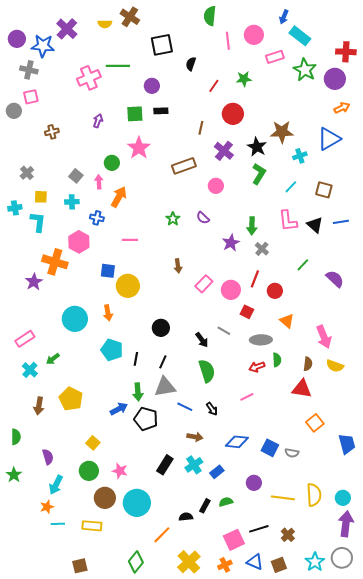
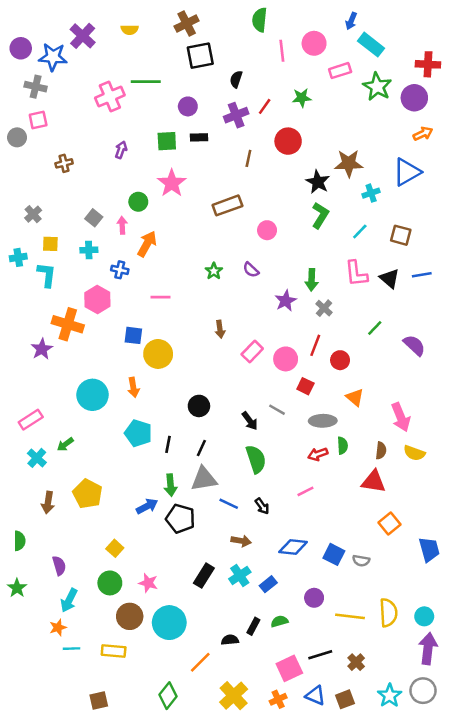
brown cross: (130, 17) -> (187, 24), moved, turned 30
purple cross: (224, 151) -> (236, 115), moved, turned 30

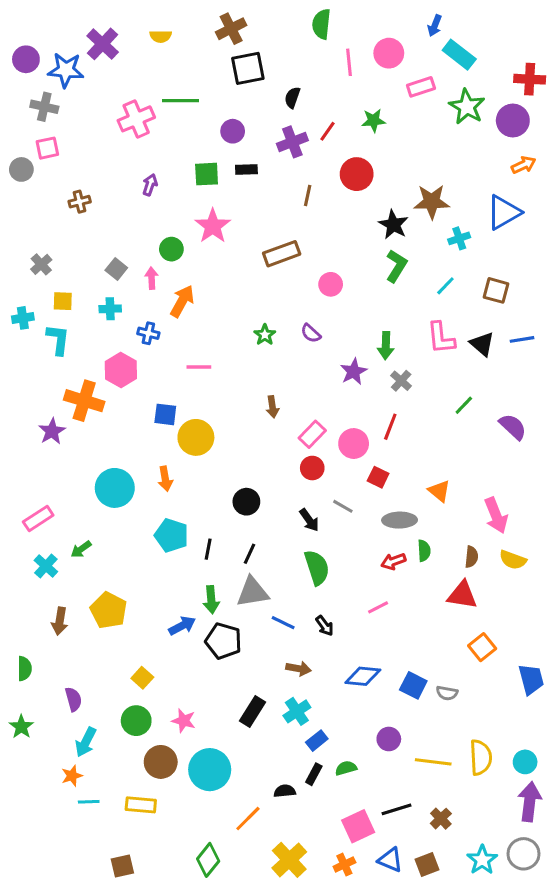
red circle: (340, 360) -> (312, 468), moved
blue rectangle: (268, 584) -> (317, 741), moved

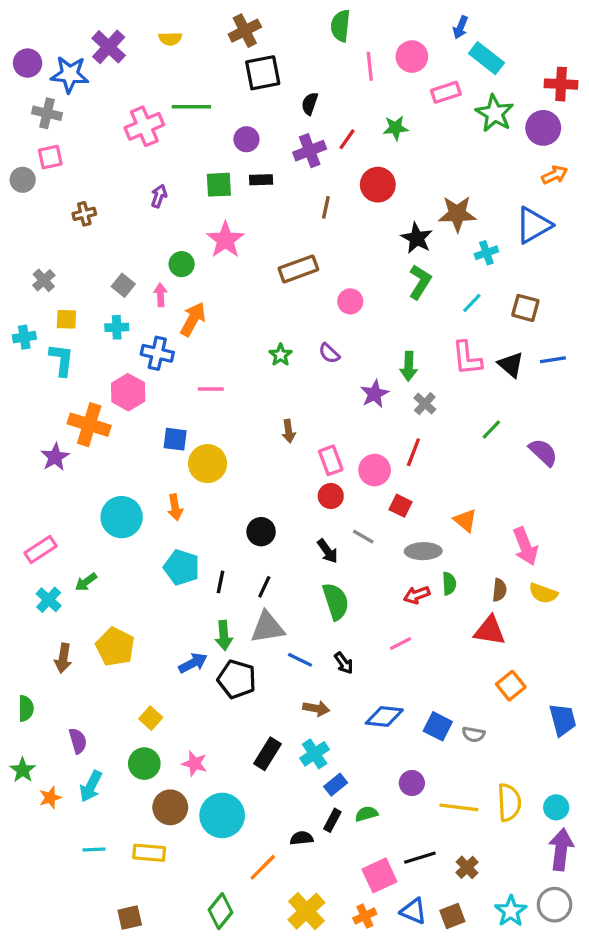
blue cross: (148, 333) -> (157, 353), size x1.4
pink rectangle: (312, 434) -> (331, 460), turned -64
orange star: (72, 776) -> (50, 798), moved

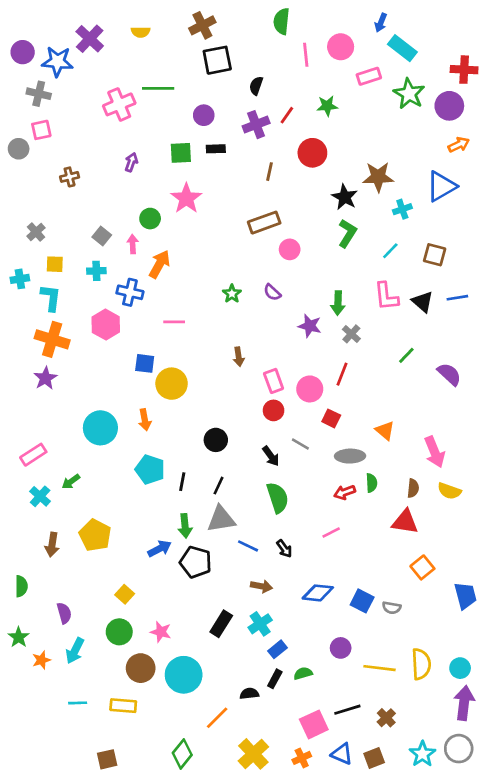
brown rectangle: (298, 269) -> (264, 223), moved
purple star: (375, 394) -> (310, 326), turned -30
orange cross: (89, 425) -> (52, 339), moved

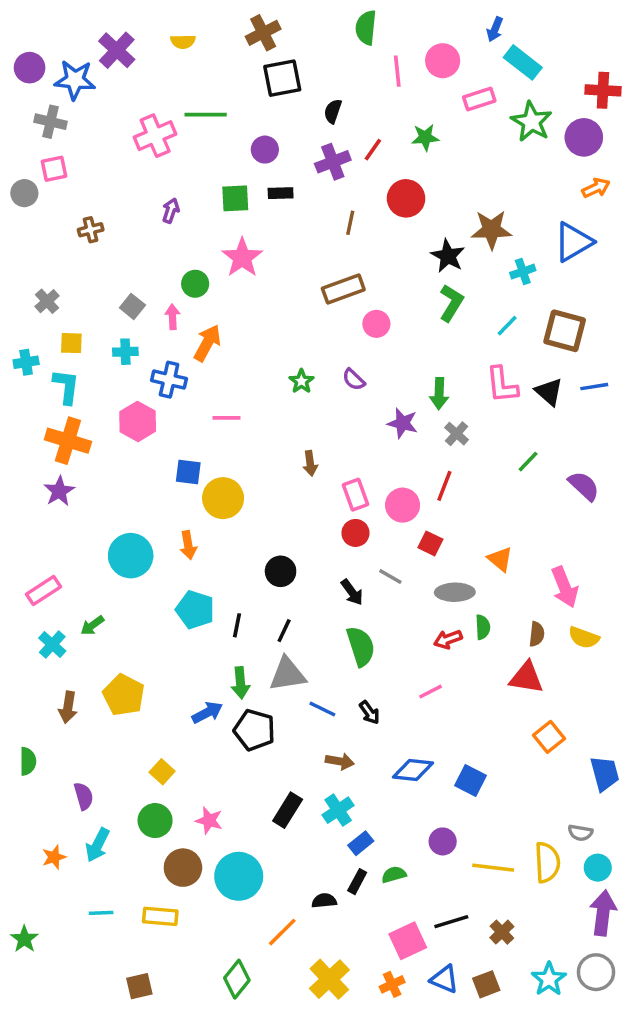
brown square: (435, 255) -> (565, 331), size x1.4
gray semicircle: (392, 608) -> (580, 833), moved
green star: (19, 637) -> (24, 939), moved

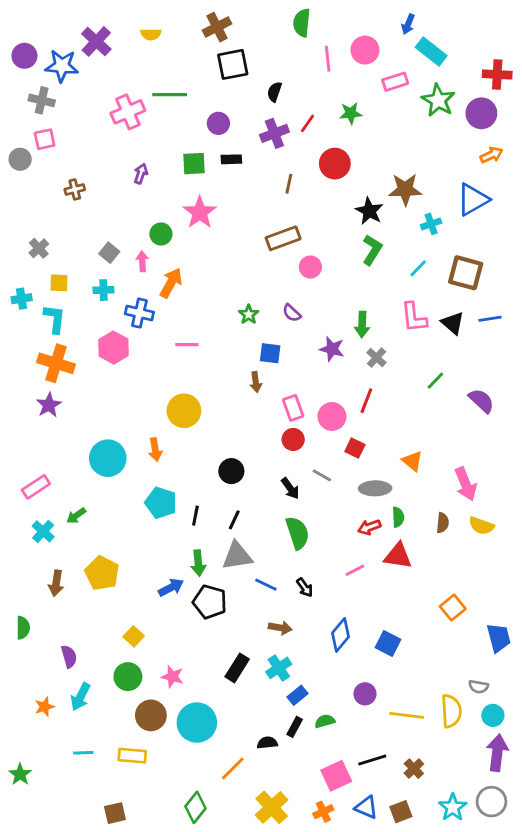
blue square: (188, 472) -> (270, 353), moved
red triangle: (526, 678) -> (398, 556), moved
blue diamond: (413, 770) -> (341, 635), turned -56

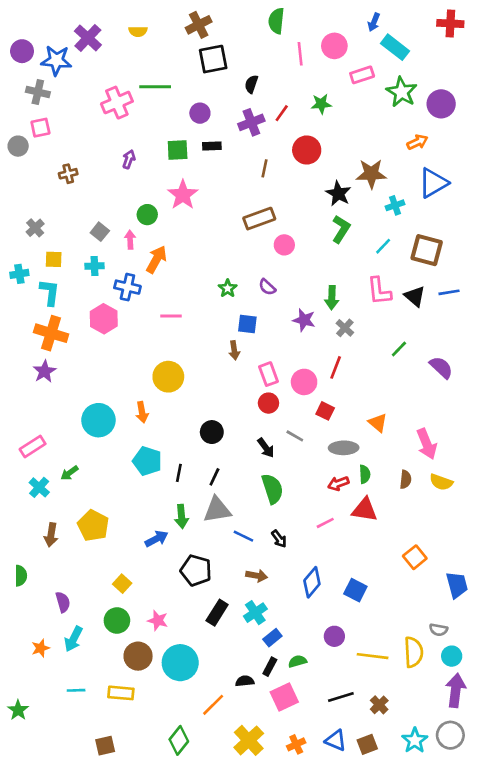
red cross: (497, 74) -> (450, 23), moved
orange arrow: (491, 155) -> (417, 142), moved
black pentagon: (210, 602) -> (196, 570), moved
pink square: (336, 776) -> (284, 697), moved

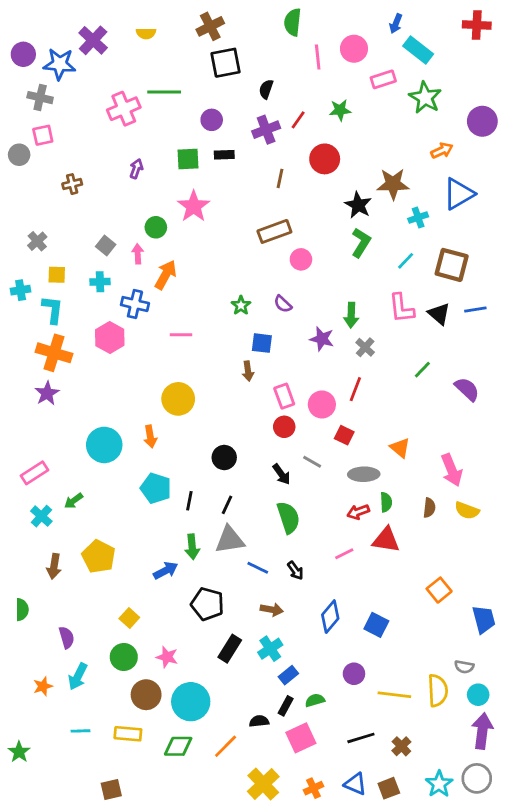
purple circle: (441, 104) -> (482, 121), moved
green diamond: (179, 740) -> (178, 746), moved, turned 52

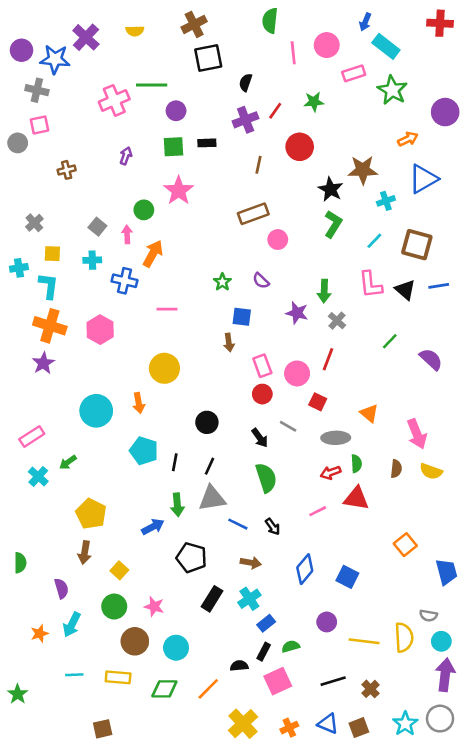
purple circle: (212, 120) -> (176, 111), moved
pink hexagon: (110, 338) -> (100, 330), moved
brown arrow: (54, 566) -> (85, 552), moved
cyan circle: (191, 702) -> (176, 648), size x0.7

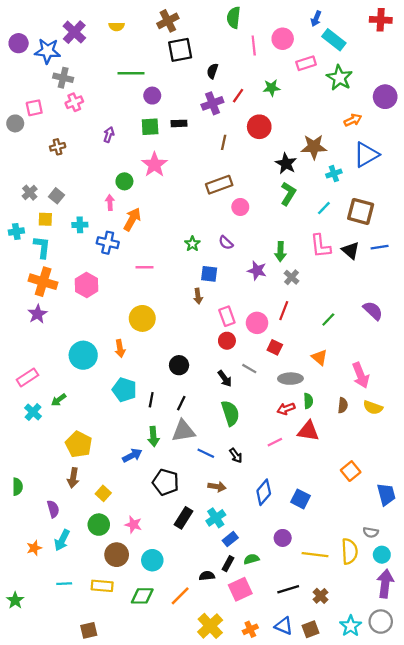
gray cross: (37, 90) -> (63, 78), moved
pink cross: (114, 100) -> (74, 102), moved, size x0.7
gray square: (97, 227) -> (56, 196), moved
green line: (390, 341) -> (328, 320), moved

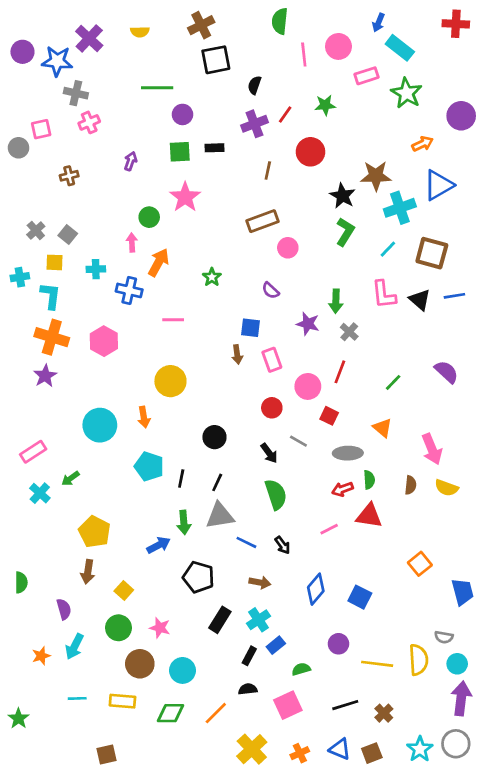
cyan cross: (334, 174) -> (400, 208), size x1.6
green star: (192, 244) -> (212, 277), moved
pink rectangle: (227, 316) -> (272, 360), moved
black rectangle: (228, 564) -> (249, 656), moved

